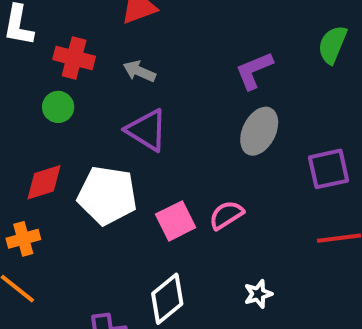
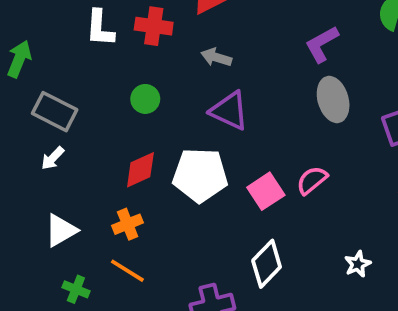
red cross: (74, 58) -> (154, 26), moved
gray ellipse: (259, 131) -> (333, 100), turned -36
white star: (258, 294) -> (358, 264), moved

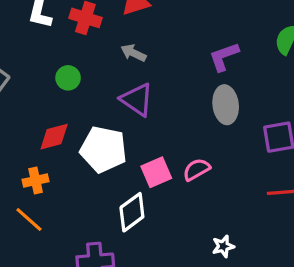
white diamond: (267, 264) -> (132, 212), moved

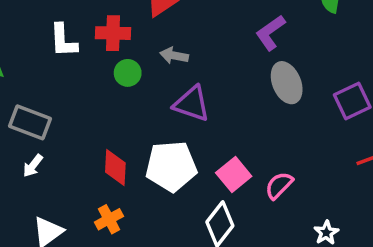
green circle: (68, 78) -> (128, 73), moved
red diamond: (54, 137) -> (115, 168), turned -56
pink semicircle: (196, 169) -> (279, 185), moved

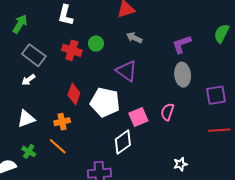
red cross: (113, 33) -> (72, 50), moved
gray arrow: (174, 56) -> (134, 38), moved
pink semicircle: (279, 185) -> (167, 112), moved, turned -42

